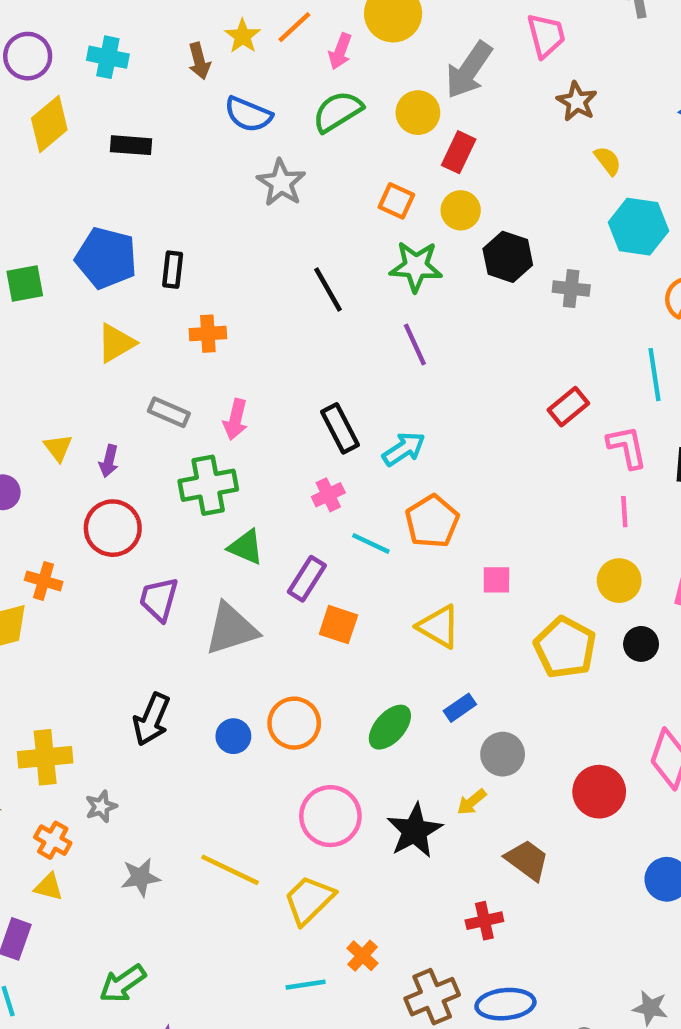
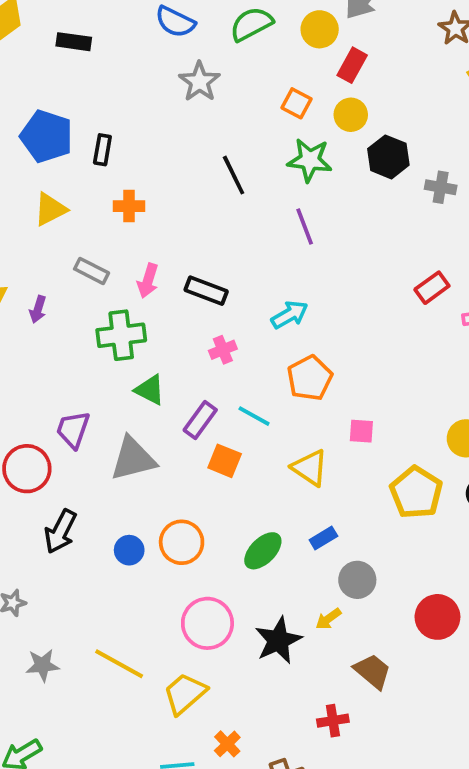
black rectangle: (340, 428) -> (206, 291), moved, turned -45
red circle: (113, 528) -> (27, 469), moved
cyan line: (371, 543) -> (254, 416), moved

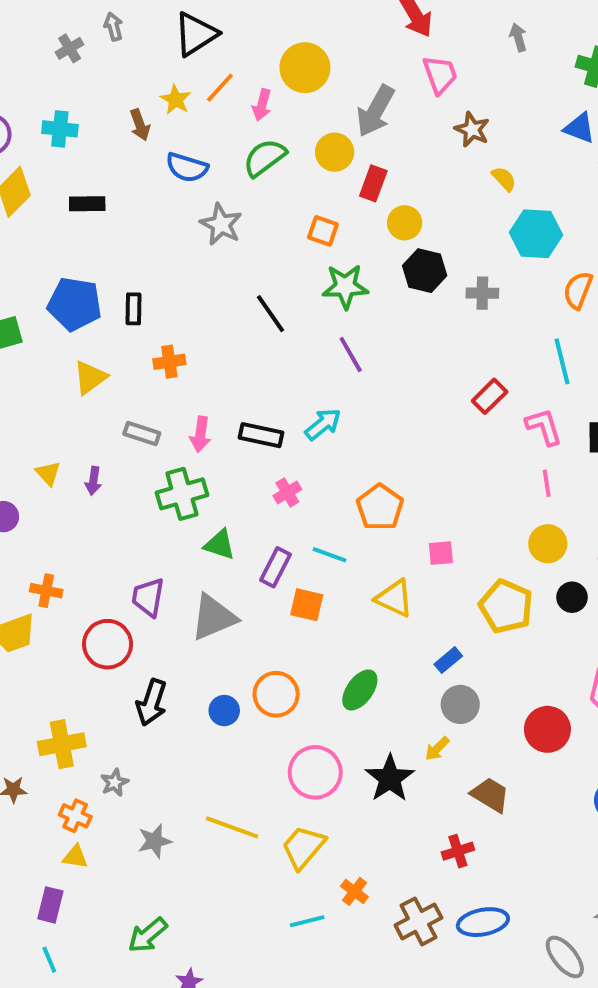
yellow circle: (351, 115) -> (405, 223), moved
cyan arrow: (290, 315) -> (323, 424), moved
blue rectangle: (323, 538) -> (448, 660), moved

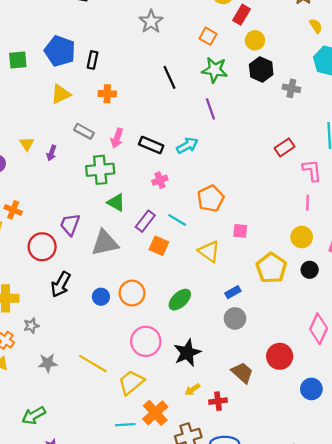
red circle: (547, 729) -> (280, 356), moved
yellow arrow: (437, 749) -> (192, 390), moved
orange cross: (354, 891) -> (155, 413), size x1.6

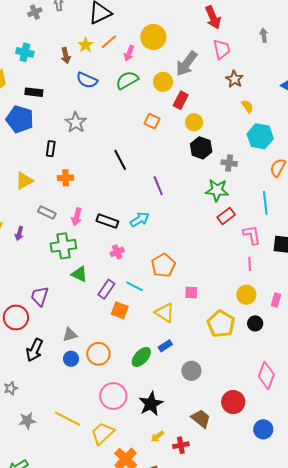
gray star: (151, 22) -> (76, 122), moved
blue pentagon: (60, 51) -> (20, 119), moved
green star: (215, 70) -> (217, 190), moved
gray triangle: (105, 243) -> (70, 335), moved, size x0.6
blue rectangle: (233, 292) -> (165, 346), moved

